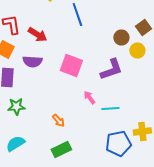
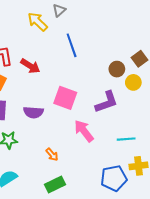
purple semicircle: (32, 62) -> (33, 112), moved
pink arrow: (89, 98) -> (84, 131), size x1.6
cyan line: (110, 108) -> (126, 139), moved

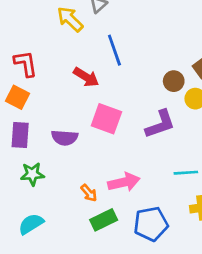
red arrow: (30, 66) -> (86, 77), moved
pink arrow: (84, 131) -> (124, 182), moved, turned 115
blue pentagon: (114, 178) -> (151, 224), moved
green rectangle: (55, 184) -> (104, 220), moved

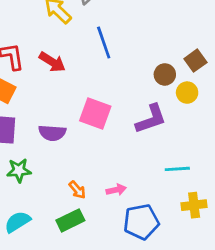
red arrow: (86, 77) -> (52, 62), moved
pink arrow: (124, 182) -> (116, 190), moved, size x0.6
green rectangle: (104, 220) -> (70, 220), moved

